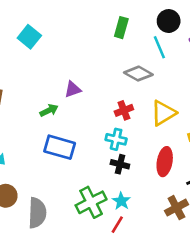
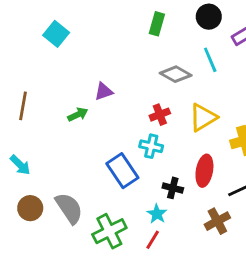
cyan line: (159, 47) -> (210, 60), moved
blue rectangle: (60, 147) -> (122, 171), moved, turned 40
black cross: (120, 164) -> (173, 188), moved
green cross: (91, 202) -> (109, 231), moved
gray semicircle: (37, 213) -> (69, 208), moved, turned -36

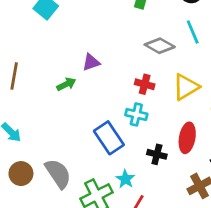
red cross: (160, 115) -> (145, 84), turned 36
cyan star: (157, 214) -> (125, 179), moved

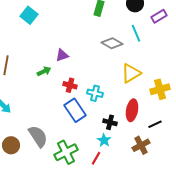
red cross: (145, 84) -> (70, 85), moved
brown circle: (21, 174) -> (11, 145), moved
cyan star: (125, 179) -> (104, 140), moved

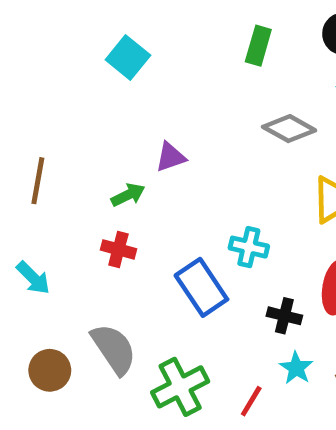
cyan square: (29, 15) -> (128, 57), moved
red cross: (70, 85) -> (118, 249), moved
cyan star: (104, 140) -> (296, 368), moved

